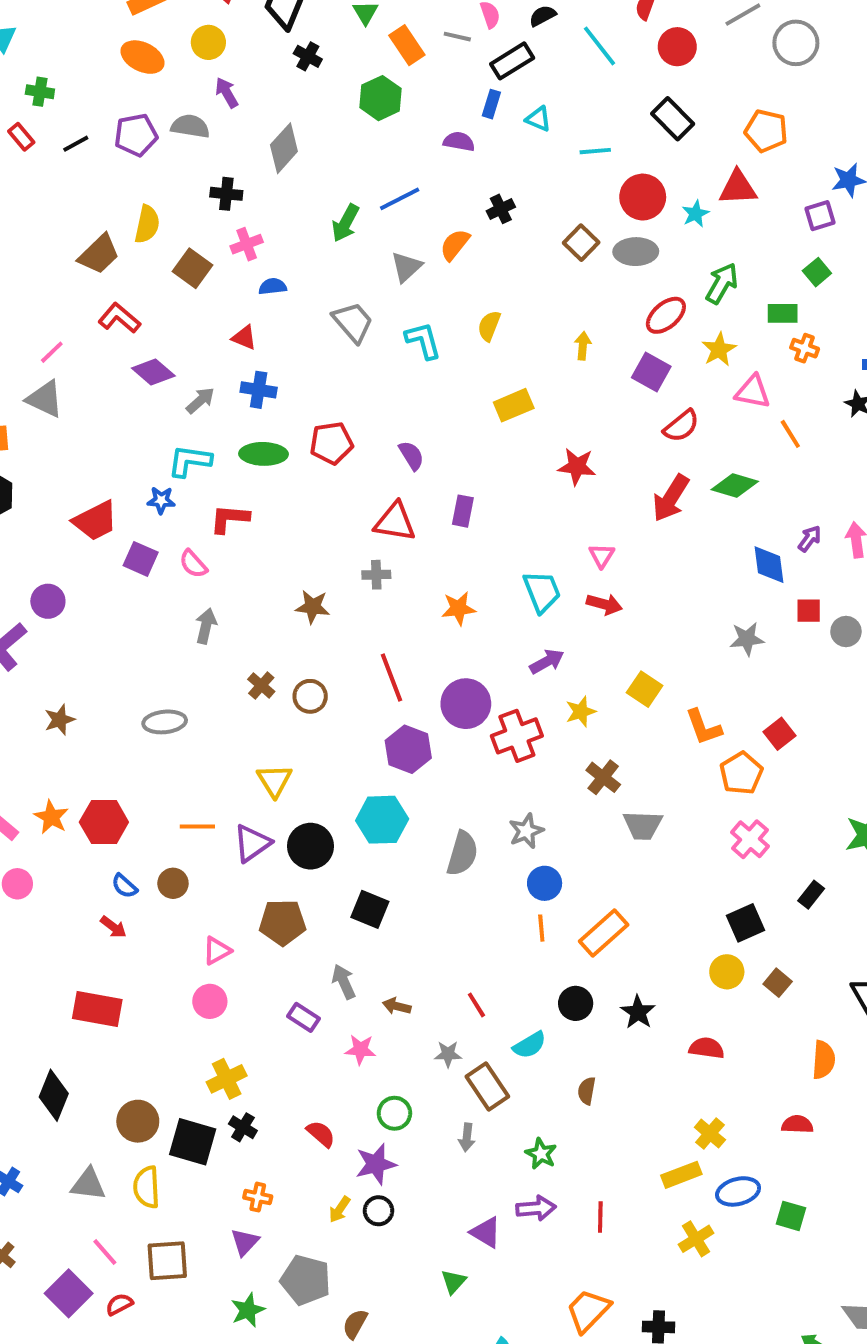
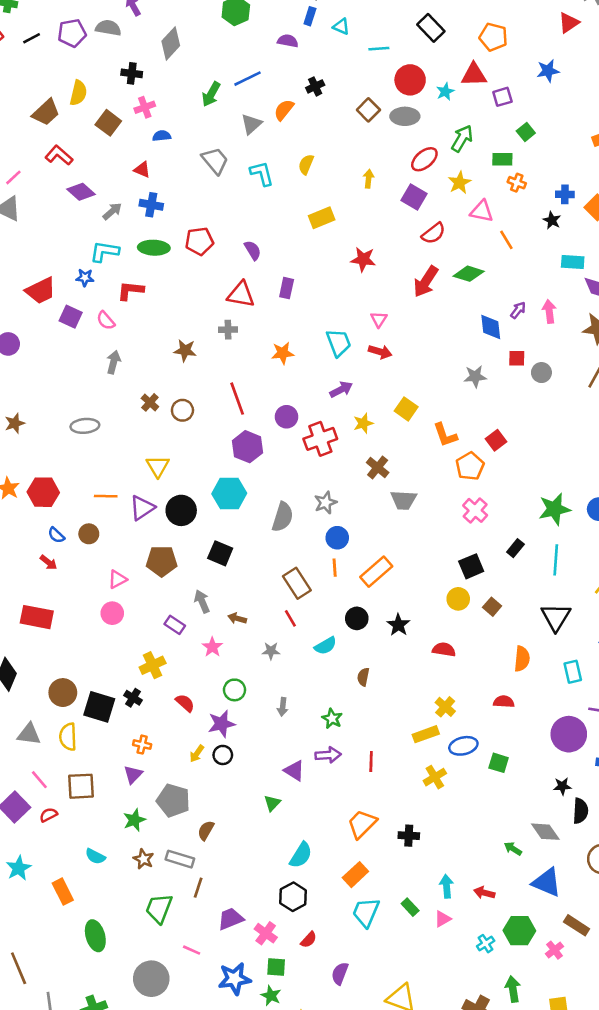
purple square: (820, 216) -> (502, 97), moved
purple circle: (466, 704) -> (287, 417), size x0.7
pink star: (360, 1050) -> (212, 647), turned 30
yellow cross: (227, 1079) -> (153, 665), moved
brown rectangle: (487, 1086) -> (297, 583), moved

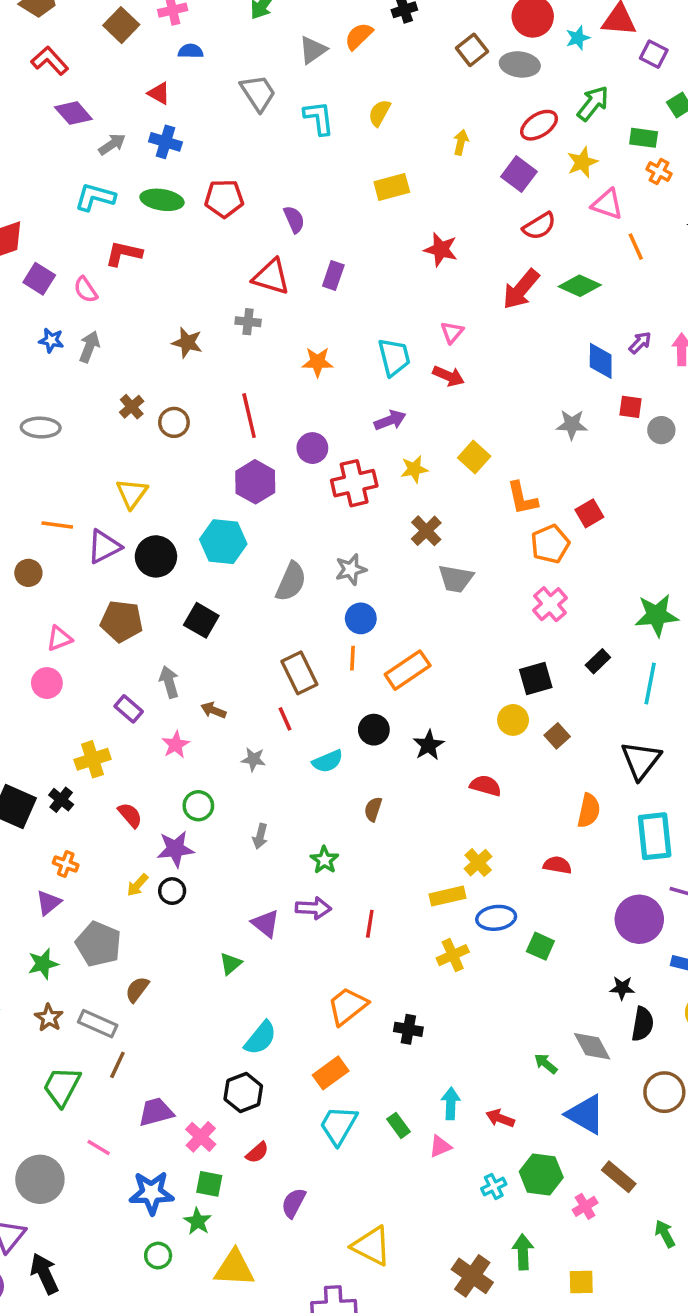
purple square: (502, 97) -> (654, 54), turned 36
blue star: (85, 278) -> (51, 340), moved
cyan rectangle: (573, 672) -> (655, 836), size x1.5

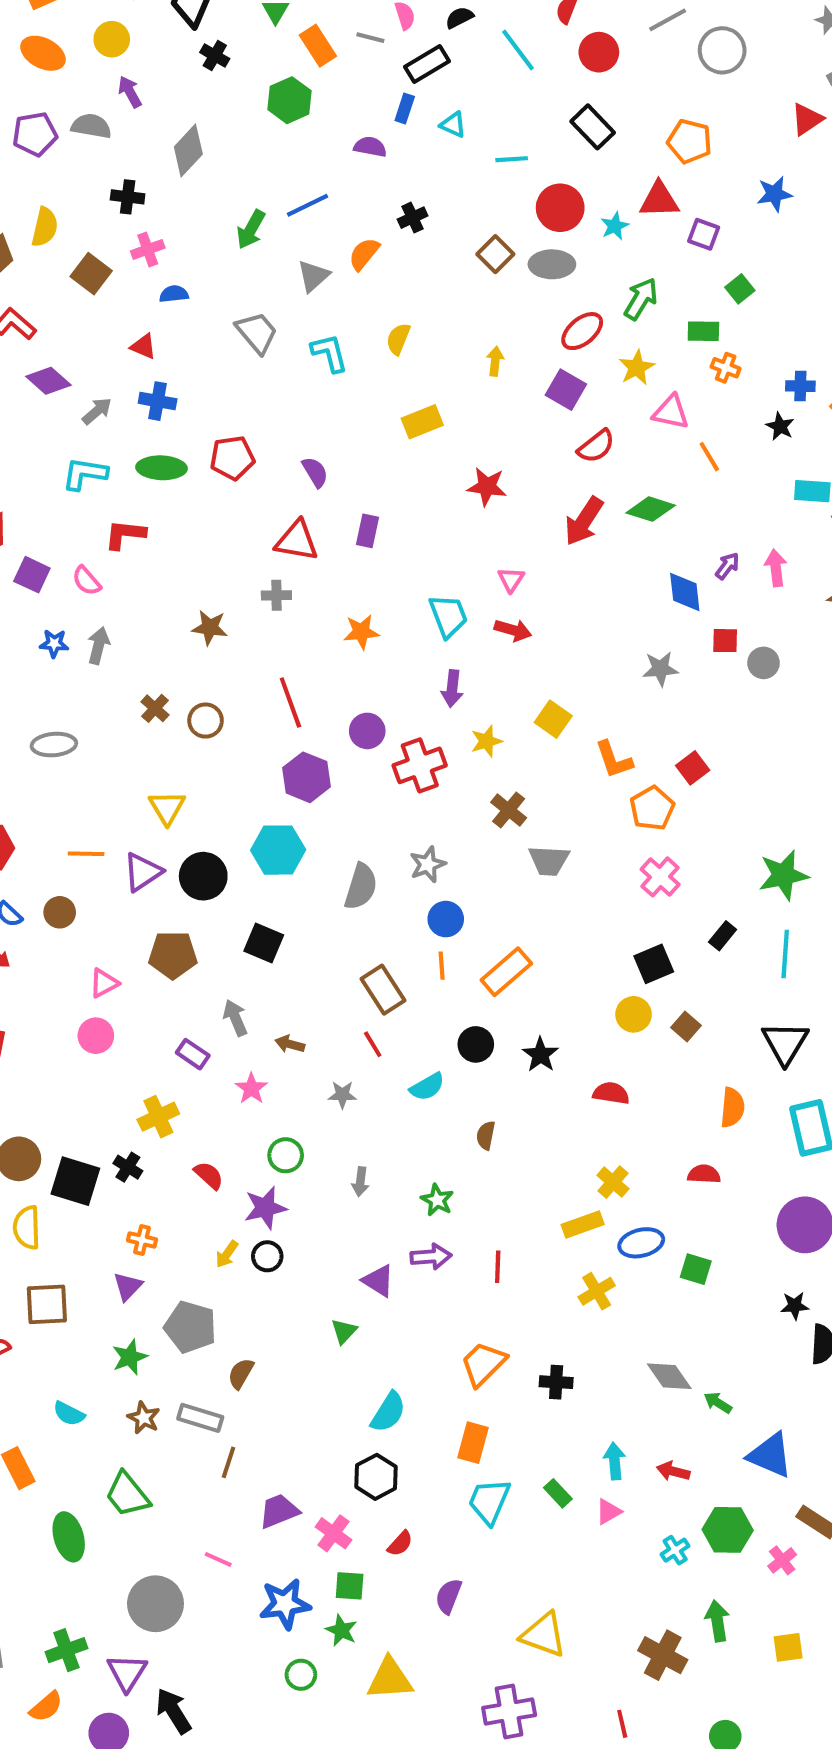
purple arrow: (390, 420) -> (452, 689), turned 124
gray diamond: (592, 1046) -> (669, 1376), moved
orange rectangle: (331, 1073) -> (473, 1443), turned -32
green trapezoid: (62, 1086) -> (127, 1495), moved, turned -60

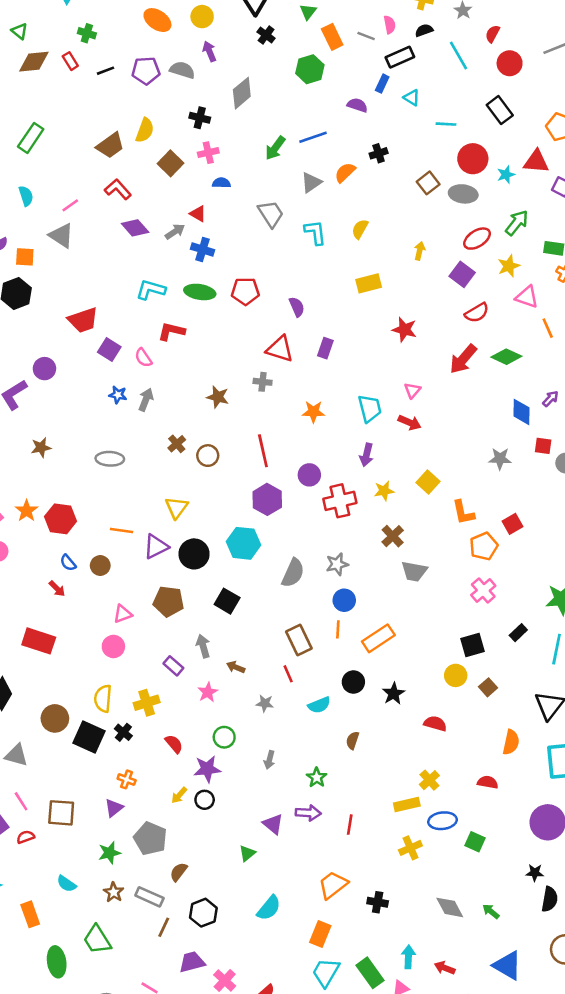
gray arrow: (97, 411) -> (175, 232), moved
yellow semicircle: (27, 1228) -> (103, 698), moved
green arrow: (718, 1403) -> (491, 911), moved
black hexagon: (376, 1477) -> (203, 913), moved
green rectangle: (558, 1493) -> (370, 973), size x1.6

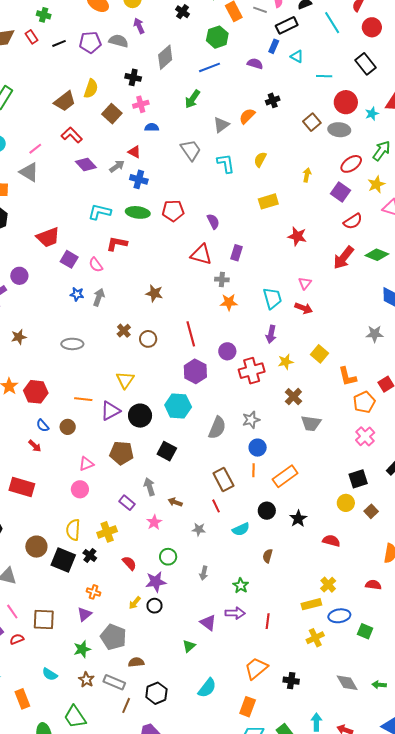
blue line: (313, 137) -> (209, 67), moved
gray cross: (263, 382) -> (222, 280), moved
brown semicircle: (179, 872) -> (136, 662), turned 49
green arrow: (491, 911) -> (379, 685), turned -32

